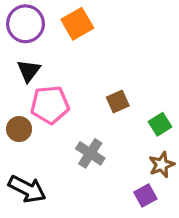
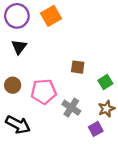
brown square: (118, 102) -> (78, 67), turned 32
pink pentagon: (50, 105) -> (44, 92), moved
gray cross: (90, 153) -> (71, 108), moved

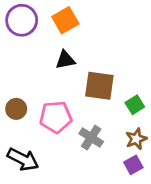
black triangle: (19, 47) -> (65, 60), moved, turned 42
brown square: (78, 67) -> (99, 86), size x1.6
purple square: (96, 129) -> (133, 165), moved

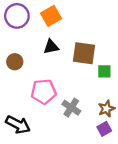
brown square: (99, 86) -> (84, 53), moved
green square: (135, 105) -> (104, 71), moved, turned 32
brown circle: (16, 109) -> (15, 62), moved

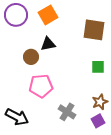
brown square: (84, 53) -> (94, 30), moved
brown circle: (15, 62) -> (31, 57), moved
gray cross: (71, 108) -> (67, 112), moved

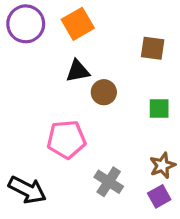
brown square: (94, 30) -> (153, 48), size x0.7
brown circle: (31, 57) -> (104, 92), moved

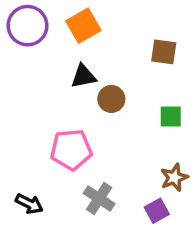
gray cross: (109, 182) -> (99, 198), moved
black arrow: (27, 190) -> (29, 204), size x0.7
purple square: (159, 196) -> (157, 211), moved

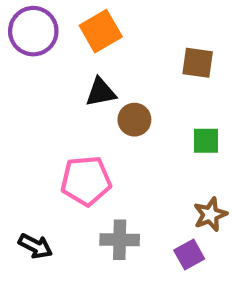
gray cross: (99, 198) -> (120, 240), turned -32

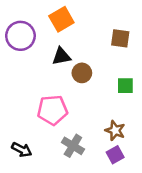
purple circle: (33, 31) -> (20, 36), moved
brown star: (210, 214) -> (115, 130), moved, turned -30
gray cross: (120, 240) -> (73, 146), turned 30

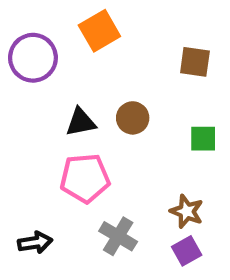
black triangle: (61, 56) -> (81, 122), moved
black arrow: (22, 150) -> (35, 243), turned -36

